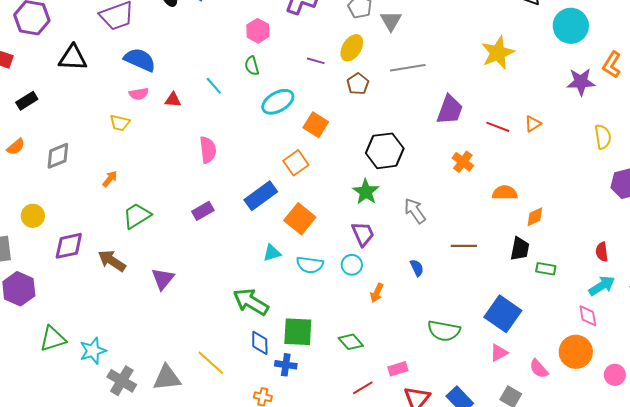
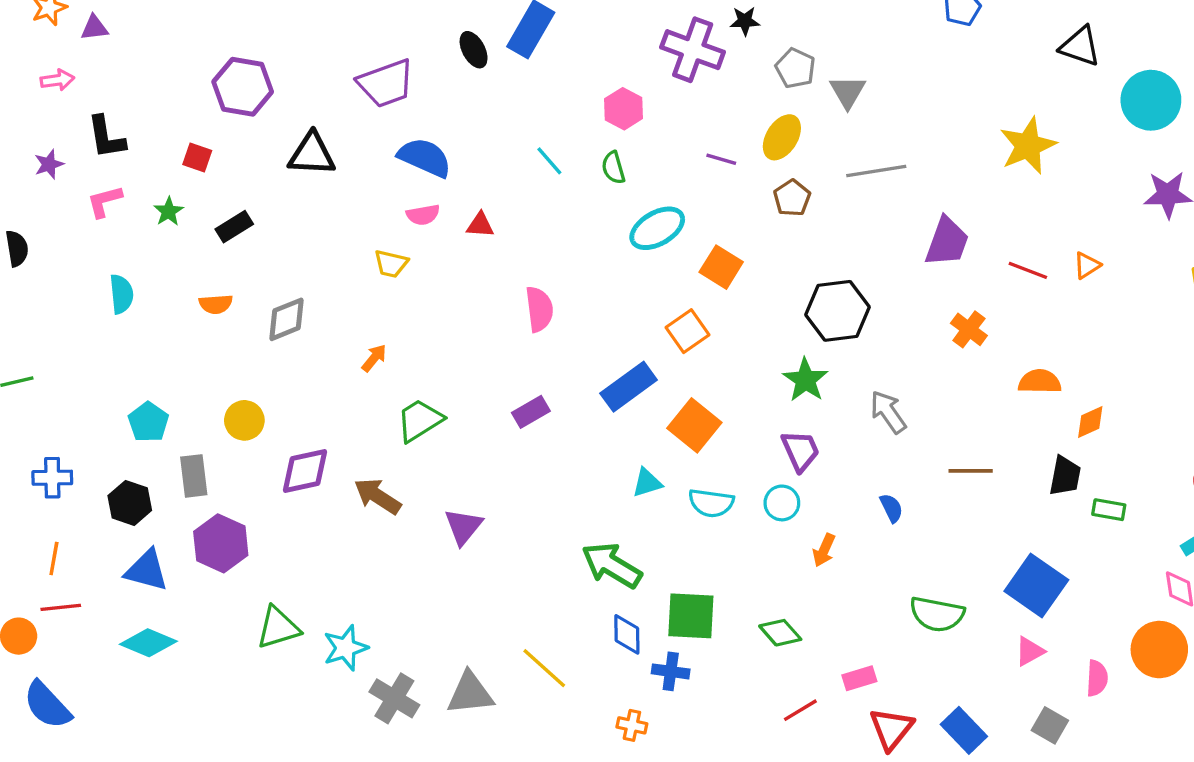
cyan line: (214, 86) -> (549, 161), moved
orange semicircle: (16, 147) -> (216, 304), turned 36
pink semicircle: (539, 369) -> (1097, 678), turned -135

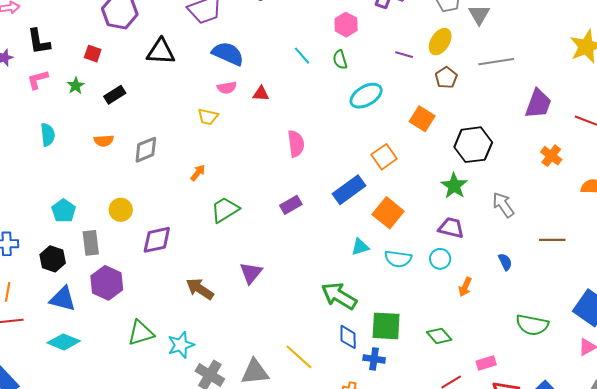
orange square: (721, 267) -> (422, 119), moved
purple trapezoid: (800, 451) -> (451, 228), turned -52
brown arrow: (377, 496) -> (200, 289), moved

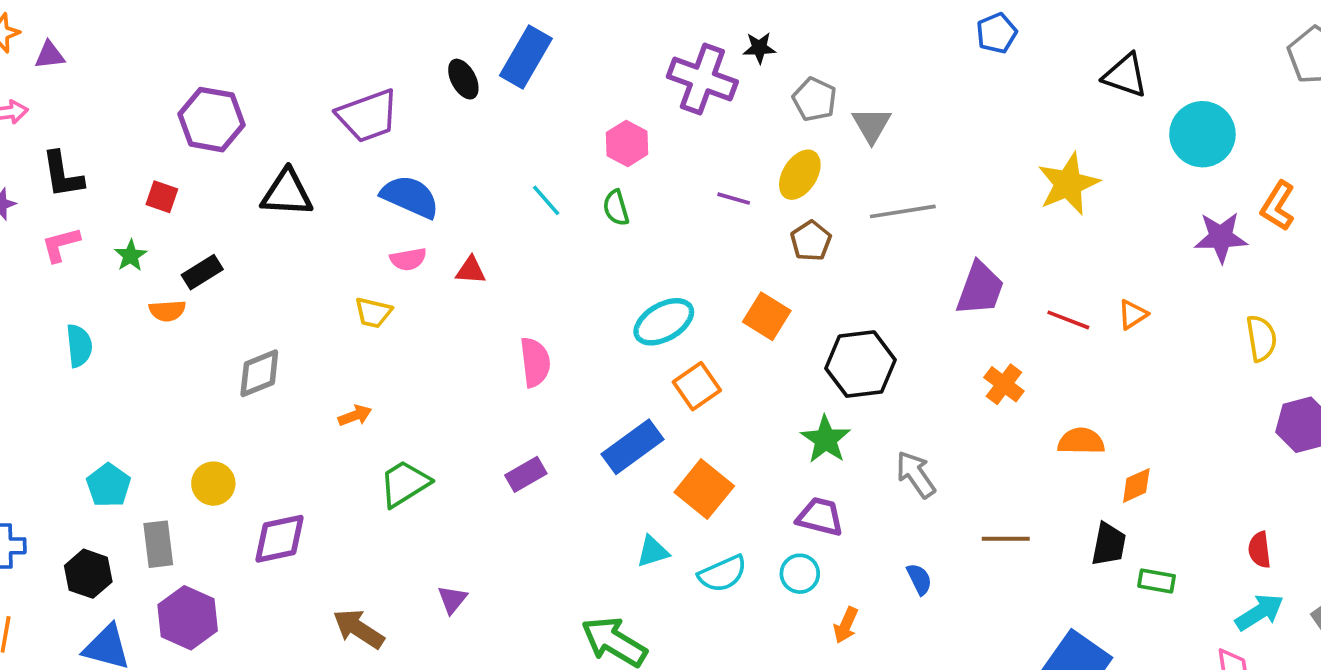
cyan ellipse: (366, 96) -> (664, 322), moved
orange semicircle: (104, 141) -> (167, 311), moved
orange arrow: (198, 173) -> (355, 416), turned 30
cyan semicircle: (398, 259) -> (723, 574), turned -32
purple triangle: (251, 273) -> (452, 599), size x0.7

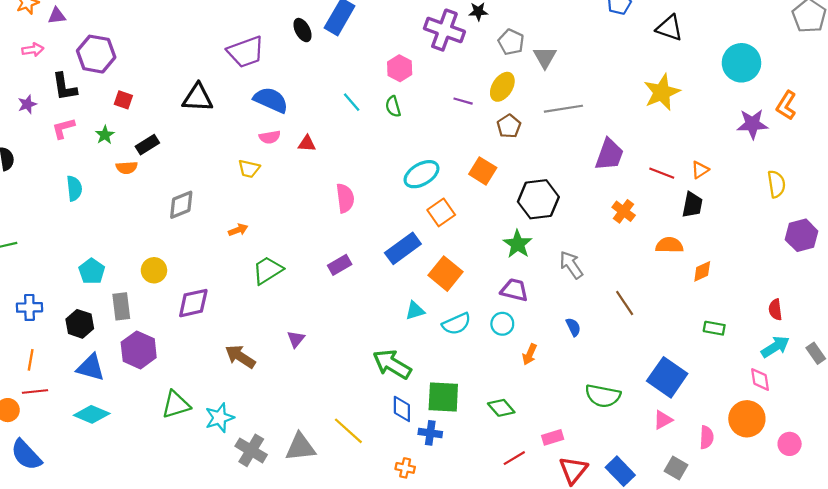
black triangle: (1125, 75) -> (669, 28), moved
purple hexagon: (211, 120) -> (96, 54), moved
brown line: (1006, 539) -> (625, 303), turned 56
black trapezoid: (1109, 544) -> (692, 205), moved

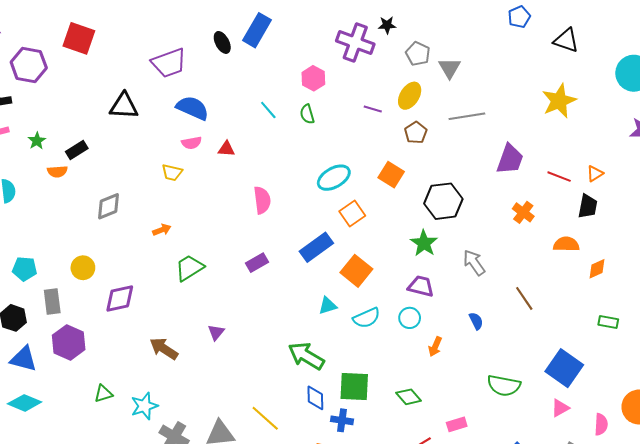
red square: (123, 100) -> (79, 38), moved, size x1.8
cyan pentagon: (92, 271) -> (25, 269), turned -30
green triangle: (176, 405) -> (103, 394), size x0.7

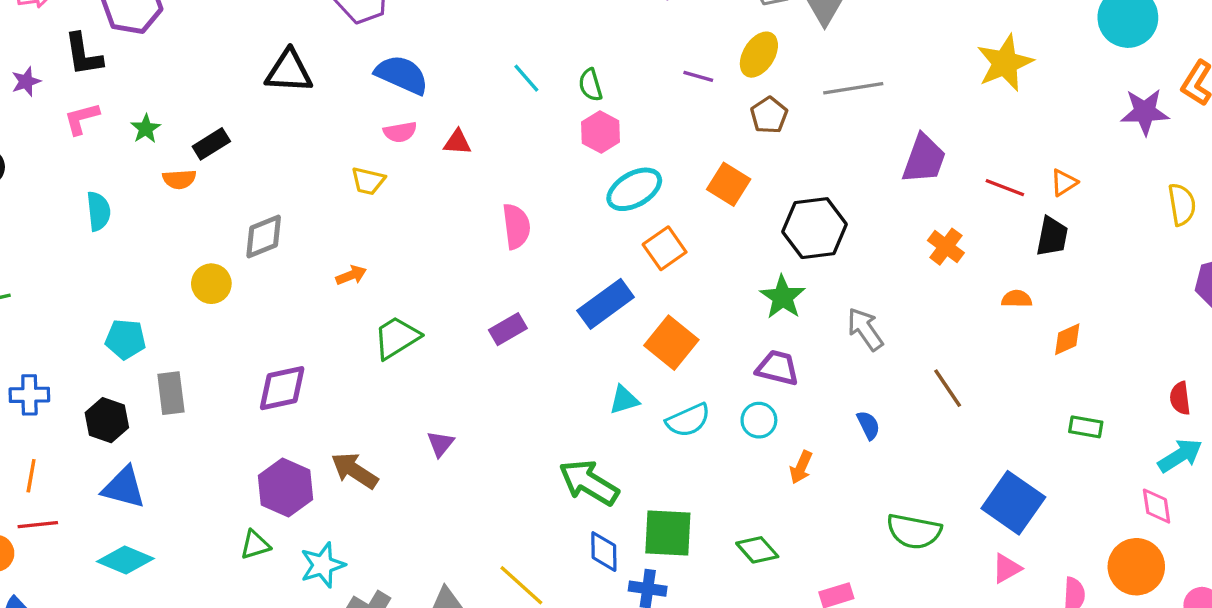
pink hexagon: (313, 78) -> (601, 132), moved
orange semicircle: (566, 244) -> (1017, 299), size x0.7
yellow circle: (83, 268) -> (211, 284), moved
purple hexagon: (69, 342) -> (285, 488), moved

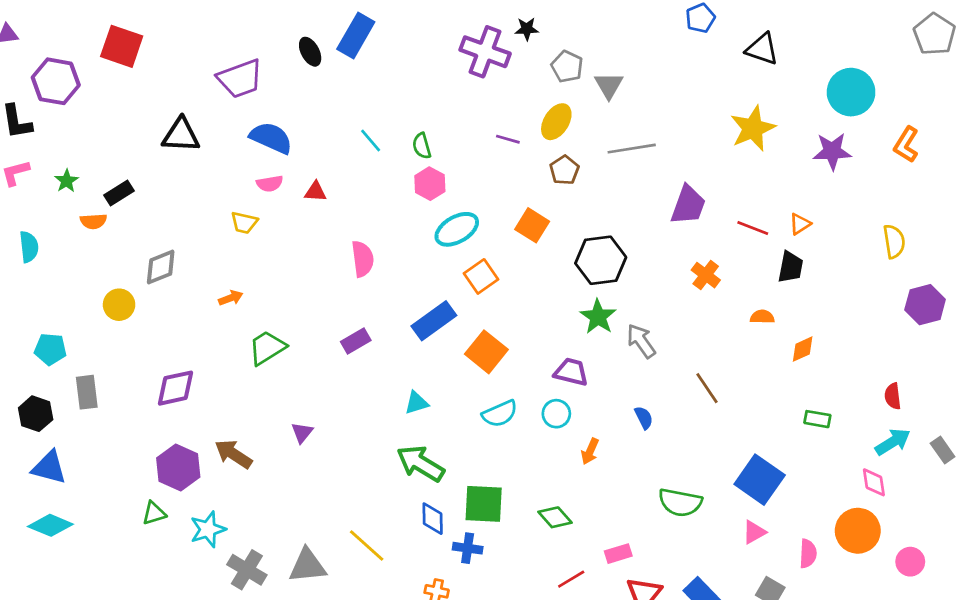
purple star: (1145, 112) -> (832, 151), moved
green star: (782, 297) -> (598, 317), moved
cyan triangle: (624, 400) -> (416, 403), moved

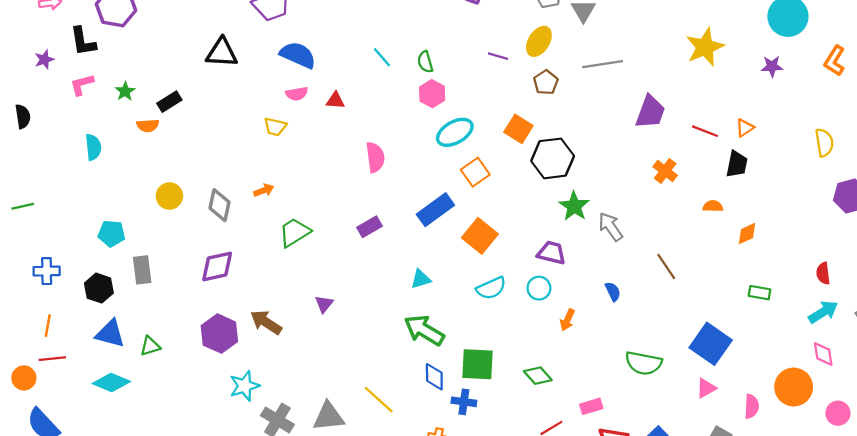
purple star: (832, 151) -> (772, 66), size x0.7
black hexagon: (601, 260) -> (553, 158), moved
gray diamond: (161, 267) -> (219, 205), moved, turned -56
pink diamond: (874, 482) -> (823, 354), moved
green triangle: (154, 513) -> (150, 346), moved

